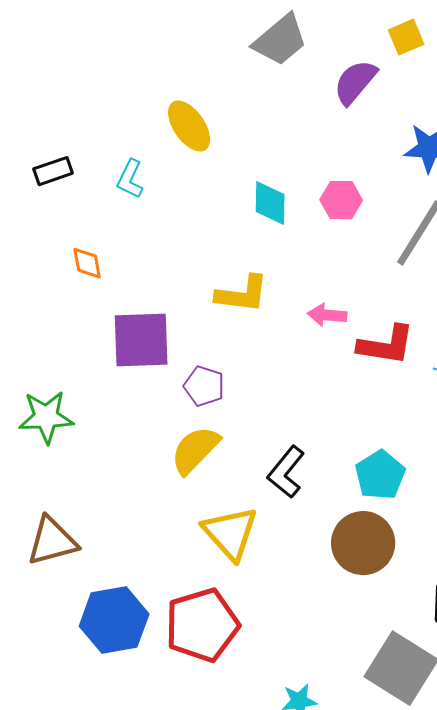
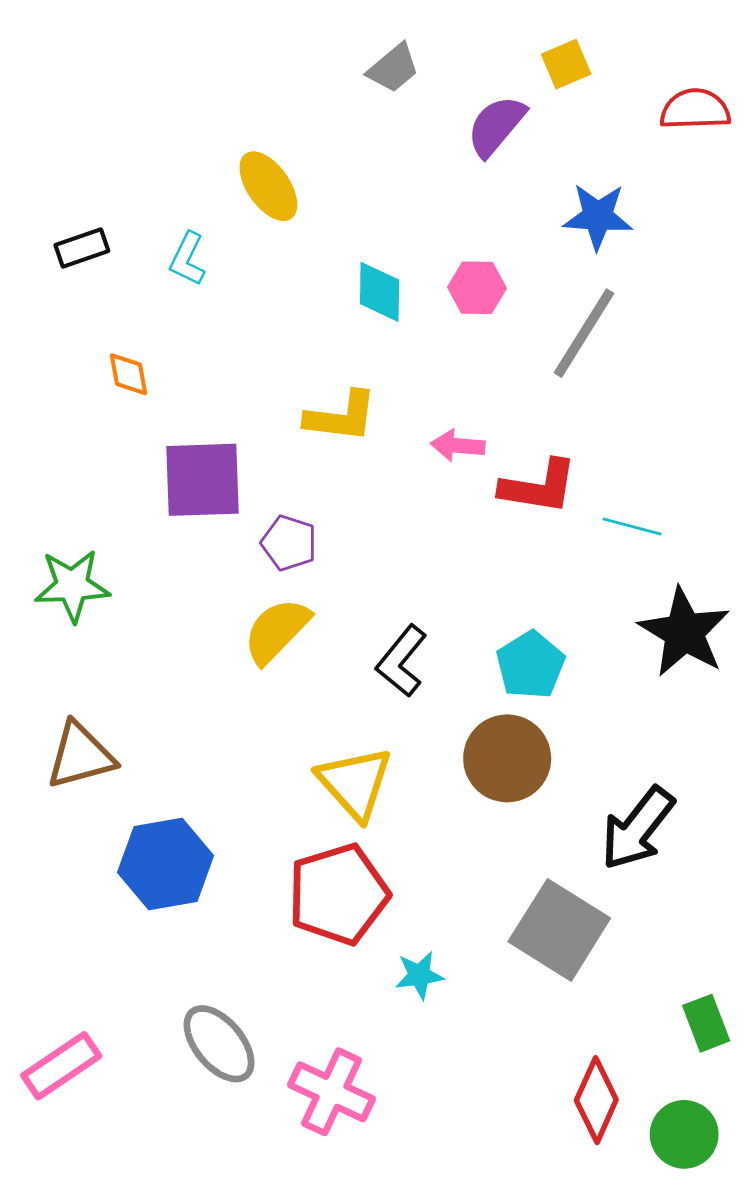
gray trapezoid: (280, 40) -> (393, 68), size x0.7
yellow triangle: (230, 533) -> (355, 783), moved
red pentagon: (202, 625) -> (338, 894), moved

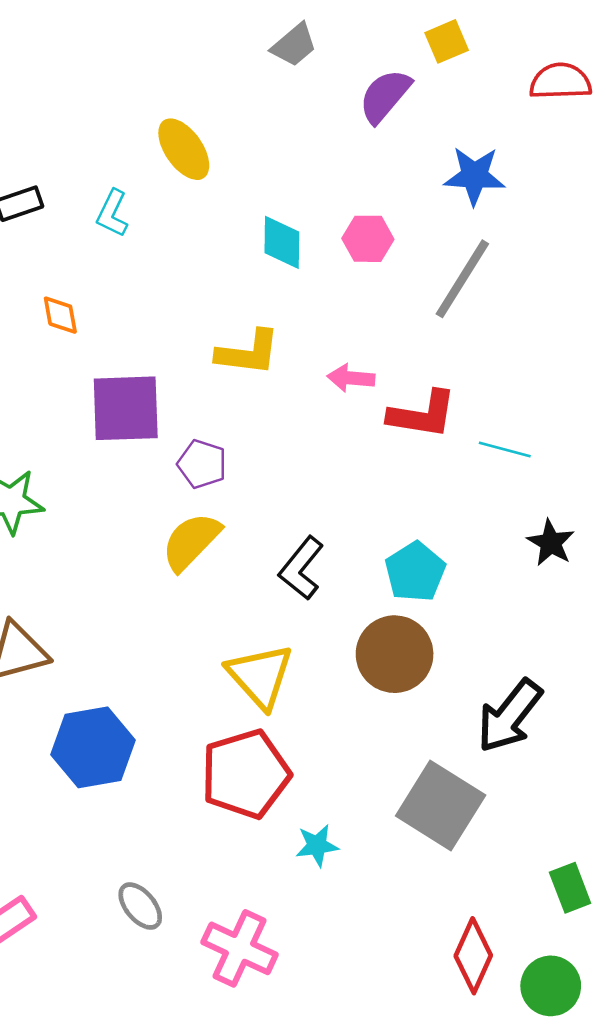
black star: (684, 632) -> (551, 543), size x0.6
gray ellipse: (219, 1044) -> (140, 906), size x0.7

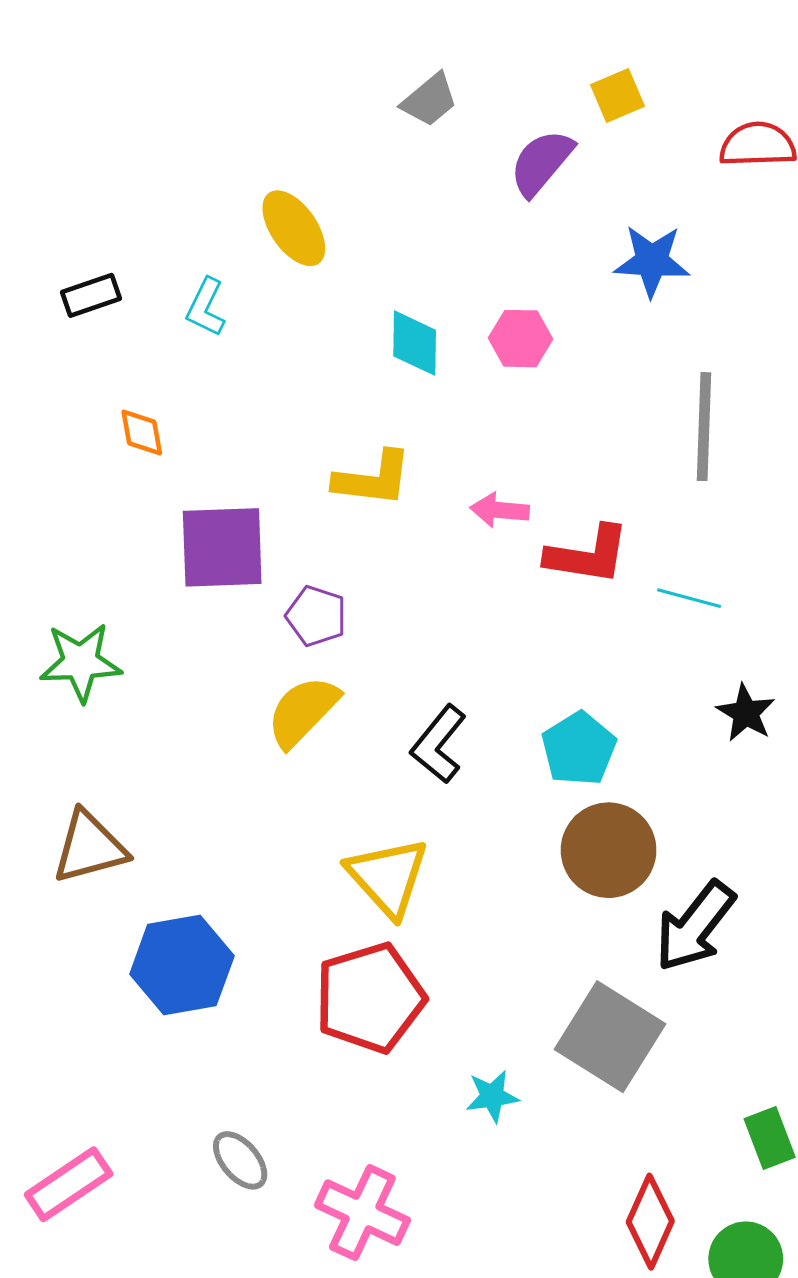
gray line: (462, 279) -> (704, 427), moved, turned -30
brown circle: (395, 654) -> (609, 850), moved
cyan star: (317, 845) -> (492, 1096), moved

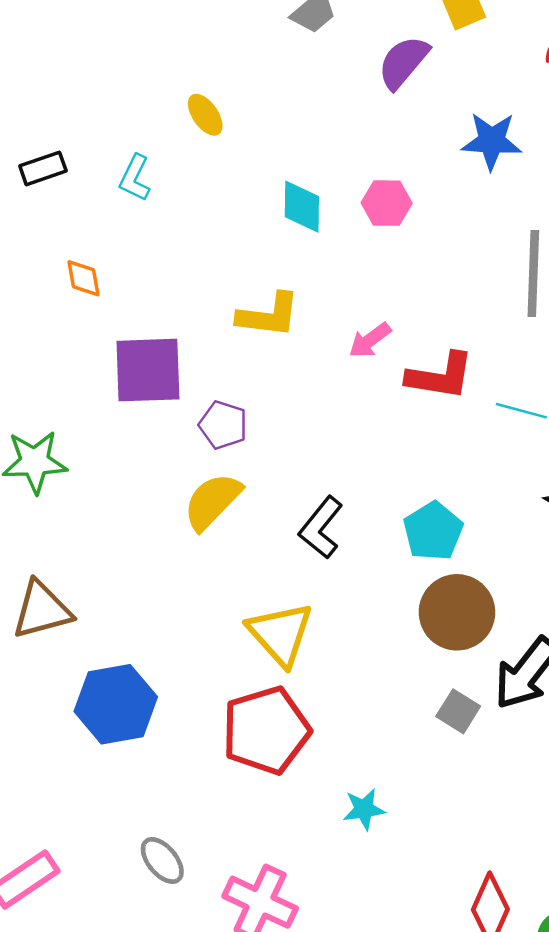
yellow ellipse: (294, 228) -> (205, 115), size x0.7
pink arrow: (500, 510) -> (370, 340), turned -42
gray square: (610, 1037) -> (458, 711), moved, size x0.5

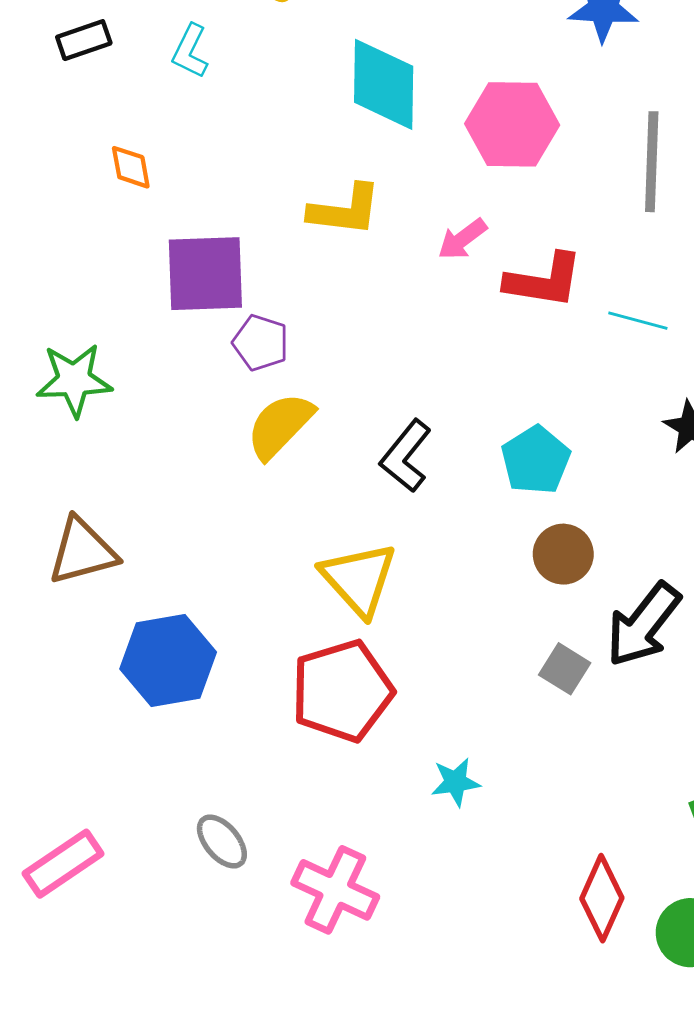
pink hexagon: (387, 203) -> (512, 124), moved, size x1.6
cyan diamond: (302, 207) -> (384, 84), size x1.5
purple pentagon: (223, 425) -> (261, 343), moved
brown circle: (457, 612) -> (563, 554), size x0.7

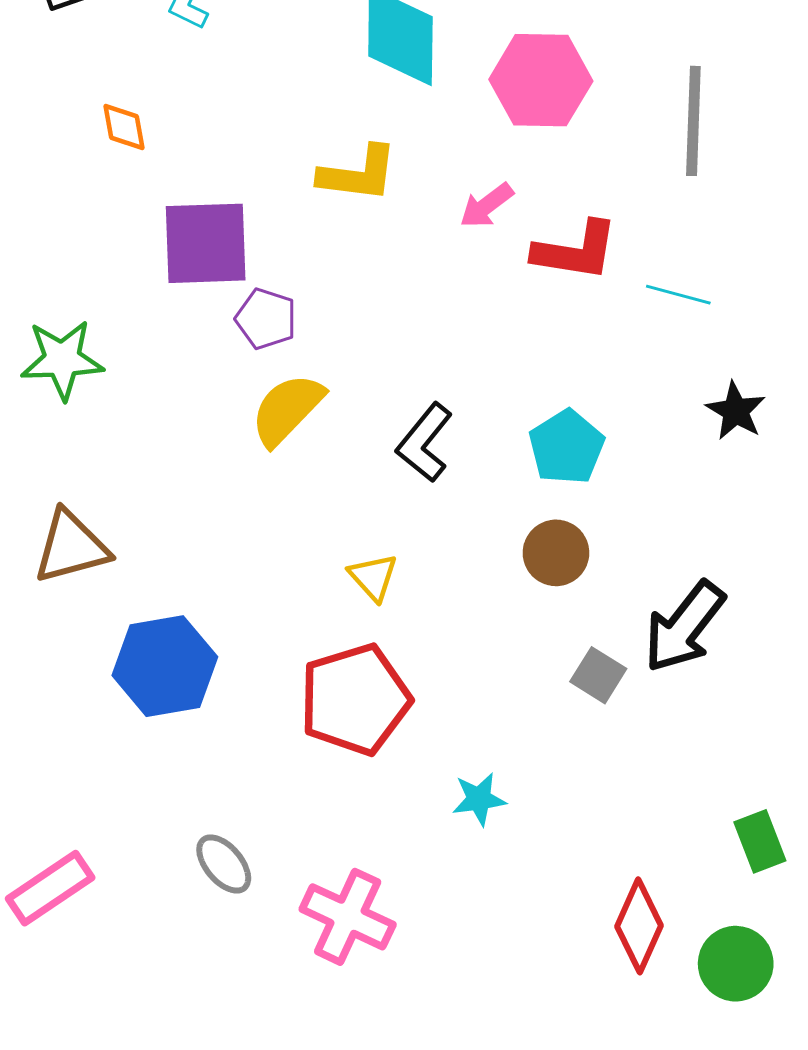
brown circle: (563, 554) -> (556, 553), moved
yellow triangle: (359, 579) -> (373, 577), size x0.6

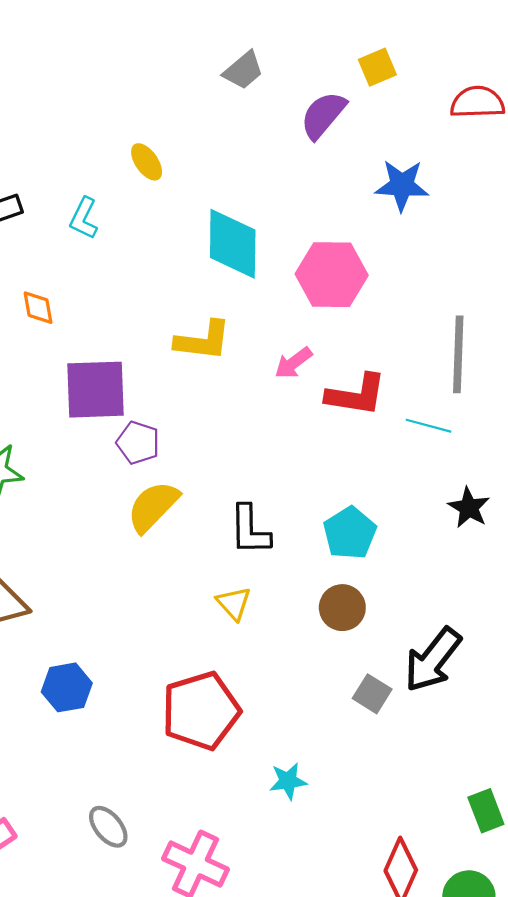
gray line: (693, 121) -> (458, 354), moved
black L-shape: (425, 443) -> (250, 530), turned -40
yellow triangle: (373, 577) -> (234, 603), moved
blue hexagon: (165, 666) -> (67, 687), size x0.7

